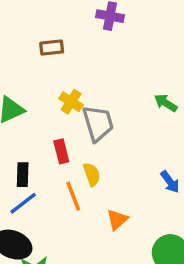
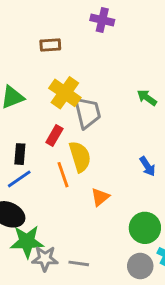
yellow cross: (71, 102) -> (65, 93), size x1.5
red rectangle: (61, 151) -> (54, 135), turned 42
yellow semicircle: (92, 174) -> (80, 157), size x1.5

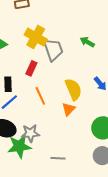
green arrow: (147, 98) -> (87, 42), moved
yellow semicircle: (80, 157) -> (73, 89), moved
gray star: (45, 259) -> (30, 133), moved

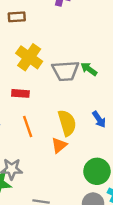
gray trapezoid: (53, 50) -> (65, 71), moved, turned 100
red rectangle: (31, 68) -> (20, 93), turned 64

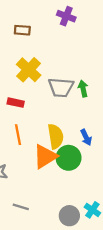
green arrow: (89, 69) -> (83, 89), turned 35
orange triangle: (59, 145) -> (45, 156), size x1.6
green circle: (97, 171) -> (69, 158), moved

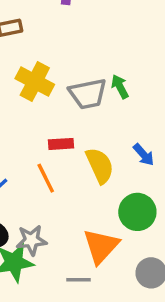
red rectangle: (16, 103) -> (61, 144), moved
orange triangle: (45, 156) -> (101, 246), moved
green circle: (69, 158) -> (137, 212), moved

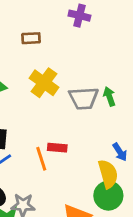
red rectangle: (61, 144) -> (57, 148), moved
yellow semicircle: (100, 166) -> (108, 174), moved

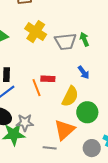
blue arrow: (120, 152) -> (84, 72), moved
yellow semicircle: (108, 174) -> (70, 96), moved, turned 45

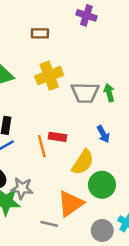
yellow cross: (36, 32) -> (49, 76), turned 30

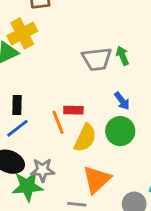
yellow cross: (49, 76) -> (22, 33), moved
yellow semicircle: (83, 162) -> (85, 138), moved
green circle: (102, 185) -> (120, 131), moved

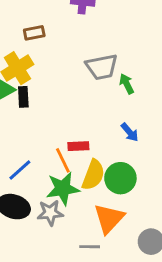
gray trapezoid: (97, 59) -> (102, 67), moved
black rectangle: (17, 105) -> (23, 97), moved
green circle: (120, 131) -> (120, 178), moved
green star: (27, 186) -> (63, 189), moved

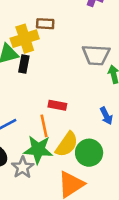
brown rectangle: (34, 33) -> (45, 24), moved
red rectangle: (78, 146) -> (57, 105), moved
gray star: (50, 213) -> (23, 167), turned 30

